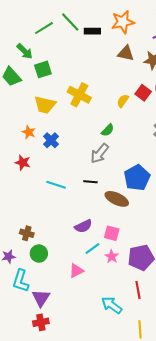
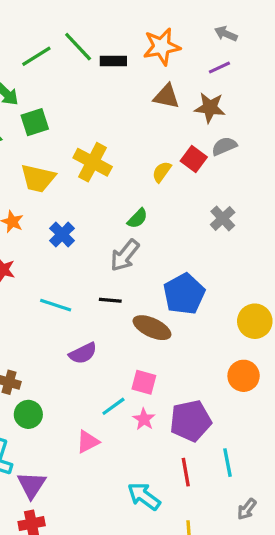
blue cross: (51, 140) -> (62, 234), moved
purple semicircle: (83, 226) -> (83, 353), moved

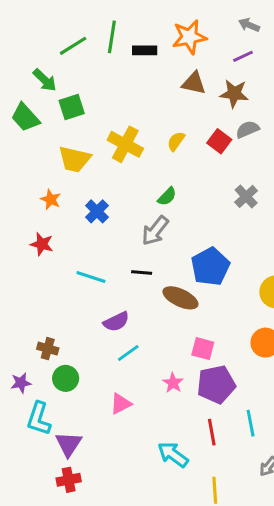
green line: (78, 47) -> (112, 37), turned 52
yellow semicircle: (162, 172) -> (176, 141), moved
pink square: (144, 382) -> (203, 349), moved
cyan line: (113, 406) -> (128, 353), moved

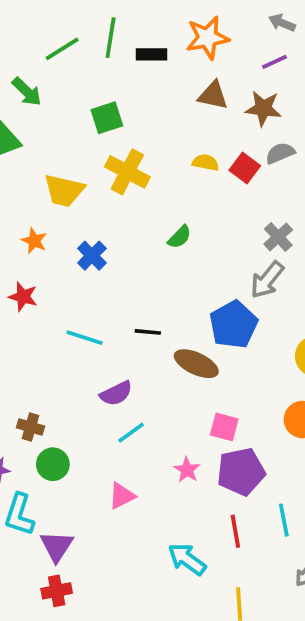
green square: (72, 107) -> (107, 118), moved
yellow semicircle: (176, 141) -> (206, 162), moved, turned 66
gray arrow: (155, 231) -> (267, 280), moved

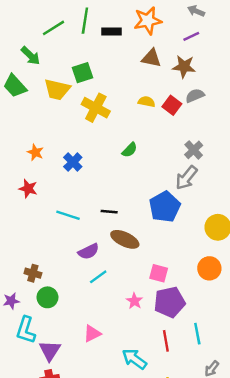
yellow trapezoid: (64, 190) -> (57, 90), moved
brown ellipse: (196, 364) -> (125, 239), moved
pink triangle: (122, 496) -> (92, 334), moved

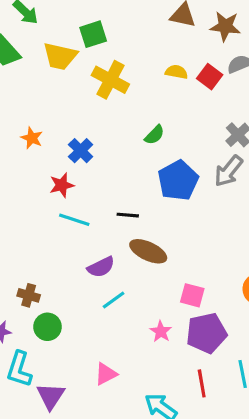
red star: (28, 189) -> (62, 185), moved, turned -30
blue pentagon: (165, 207) -> (178, 180), moved

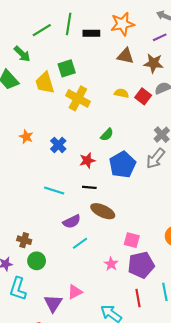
yellow trapezoid: (60, 56) -> (45, 83), turned 60
red star: (62, 185) -> (87, 160), moved
purple triangle: (51, 396) -> (53, 303), moved

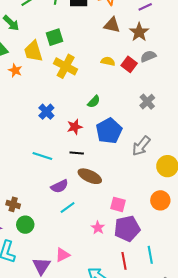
brown star: (153, 63) -> (139, 32), turned 30
orange star: (26, 137) -> (15, 70), moved
gray arrow: (156, 158) -> (141, 146), moved

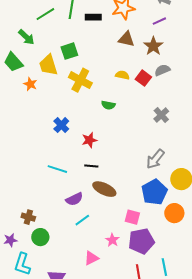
green semicircle: (94, 102) -> (108, 105), moved, turned 56
blue pentagon: (109, 131) -> (154, 192), moved
pink triangle: (63, 255) -> (91, 258), moved

